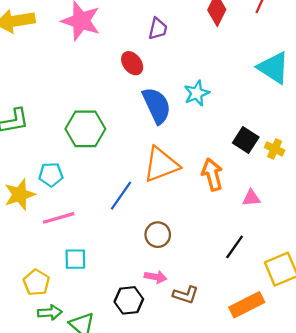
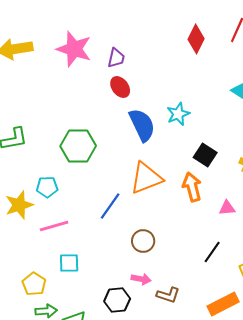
purple trapezoid: (158, 29) -> (116, 58), moved
black square: (246, 140) -> (205, 155), moved

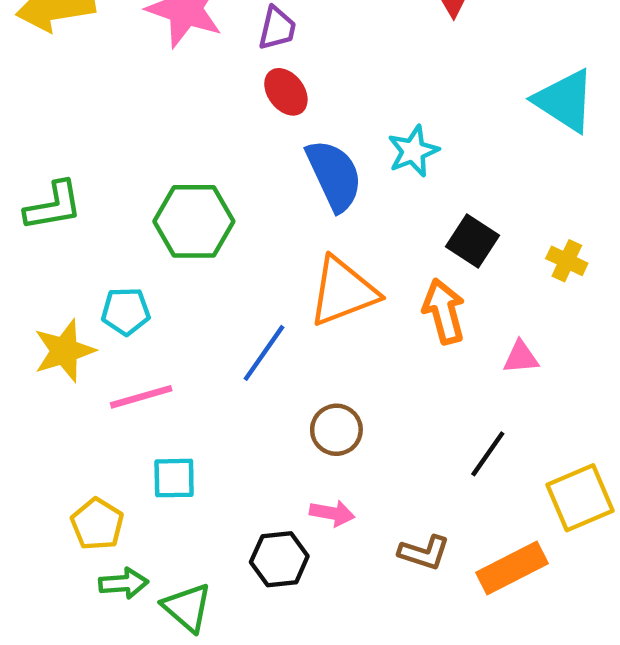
brown L-shape: (168, 295) -> (424, 553), moved

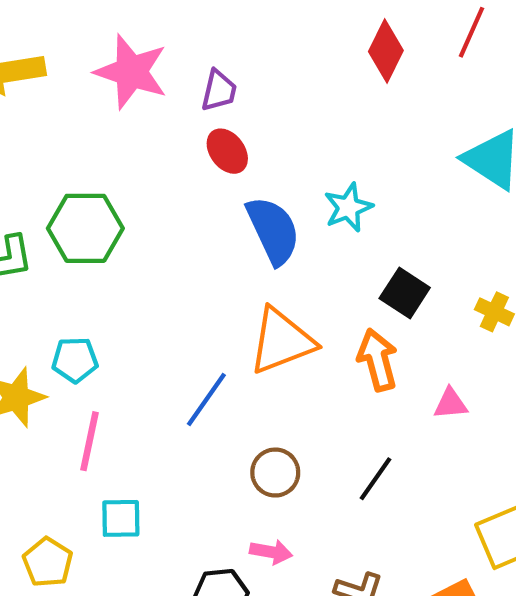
green hexagon: (194, 221) -> (85, 228), moved
pink line: (141, 397) -> (90, 441), turned -62
black line: (488, 454) -> (375, 479), moved

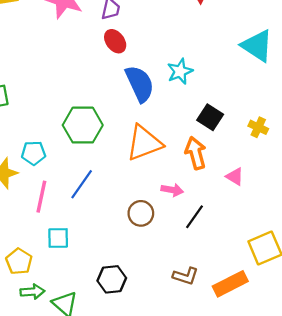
green hexagon: (85, 228) -> (83, 125), moved
blue line: (206, 399) -> (82, 184), moved
pink triangle: (451, 404) -> (235, 176), turned 36
pink arrow: (271, 552) -> (172, 190), moved

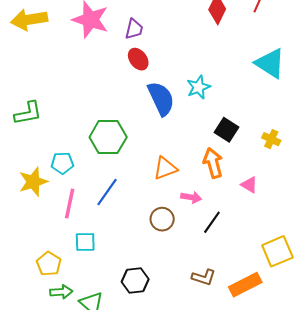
orange triangle: (144, 143) -> (165, 168), moved, size x0.7

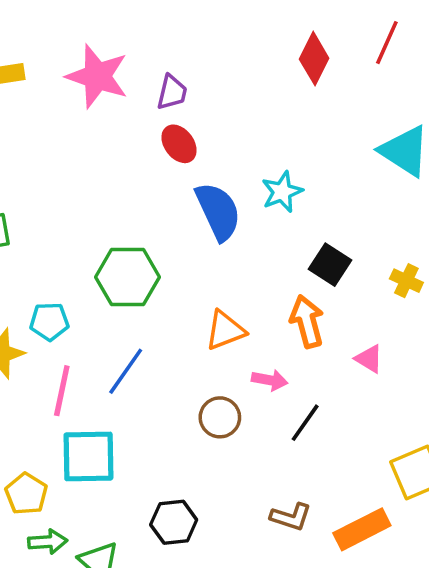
cyan square: (85, 242) -> (88, 456), size x1.6

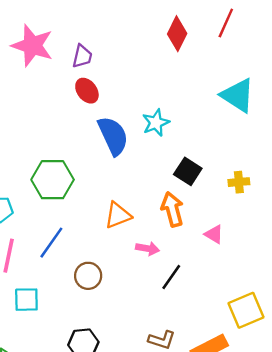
yellow cross: (406, 281) -> (239, 182), turned -30
brown circle: (220, 417) -> (88, 276), moved
cyan square: (88, 456) -> (26, 300), size x0.7

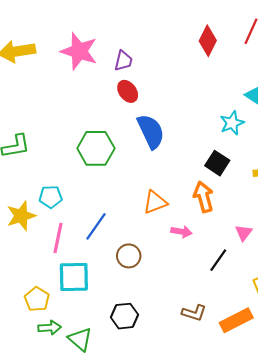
cyan star: (156, 123) -> (232, 123), moved
green hexagon: (53, 180) -> (96, 148), moved
pink triangle: (214, 234) -> (244, 233), moved, turned 36
black line: (171, 277) -> (218, 260), moved
cyan square: (26, 300) -> (74, 277), size x1.4

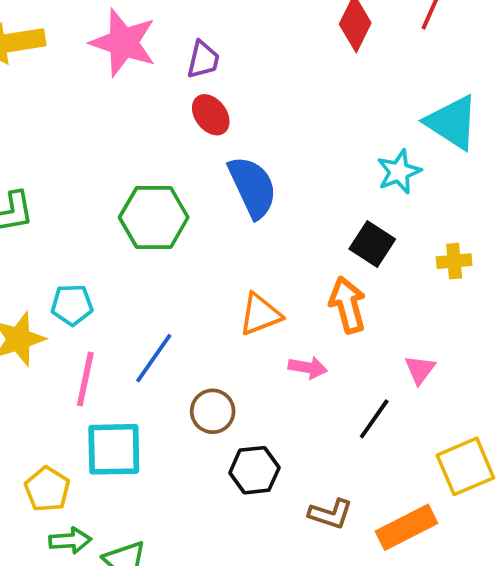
black hexagon: (124, 316) -> (254, 470), moved

